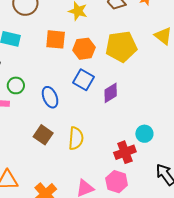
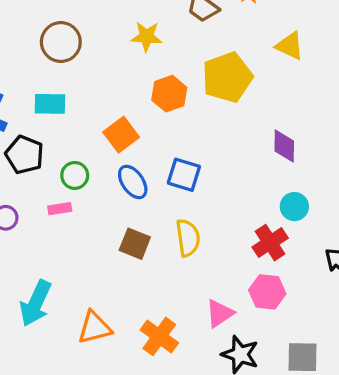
orange square: (56, 39) -> (121, 135), moved, turned -30
blue square: (84, 80) -> (184, 175), moved
purple diamond: (111, 93) -> (284, 146), moved, turned -45

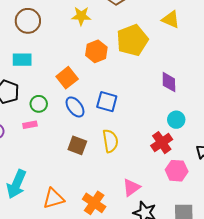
pink hexagon: (267, 292) -> (177, 171), moved

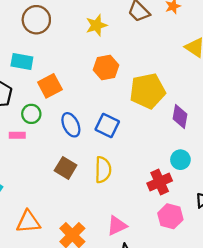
yellow star: (81, 16) -> (96, 25), turned -30
yellow pentagon: (132, 40) -> (148, 91), moved
orange square: (67, 78) -> (50, 86), moved

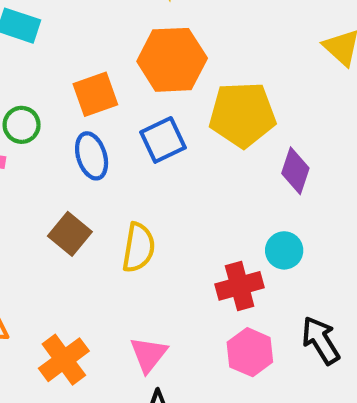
orange hexagon: (106, 67) -> (172, 60), size x1.4
orange square: (50, 86) -> (95, 94), moved
blue square: (107, 125) -> (163, 140), moved, turned 30
pink triangle: (117, 226) -> (149, 355), turned -35

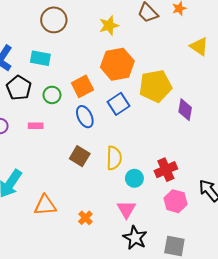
green circle: (22, 125) -> (52, 95), moved
cyan circle: (284, 250) -> (134, 178), moved
orange cross: (64, 360) -> (85, 218), size x0.6

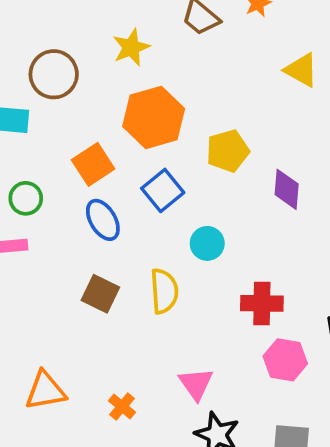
brown circle: (54, 20) -> (54, 74), moved
yellow pentagon: (155, 86) -> (228, 151), size x0.7
green circle: (52, 95) -> (26, 198), moved
red cross: (166, 170) -> (262, 303), turned 30
cyan circle: (134, 178) -> (207, 243), moved

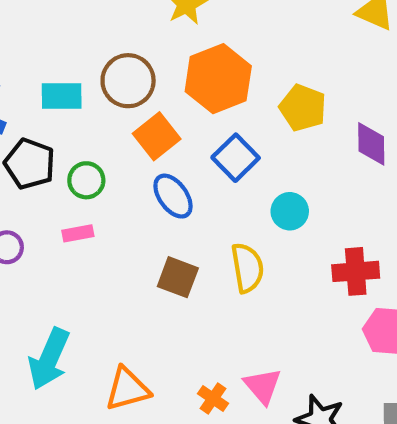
brown circle: (54, 74) -> (128, 81), moved
yellow pentagon: (228, 151) -> (303, 108), turned -30
pink triangle: (196, 384) -> (263, 386), moved

